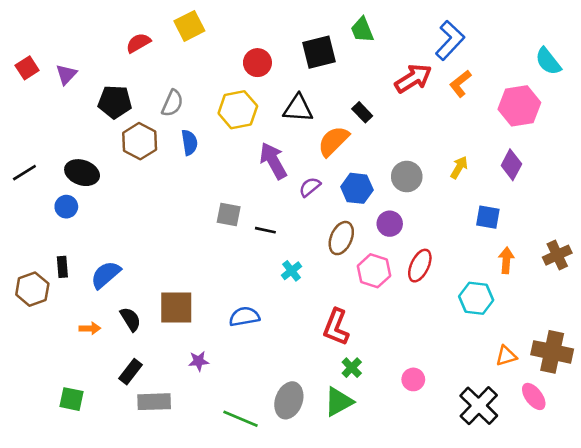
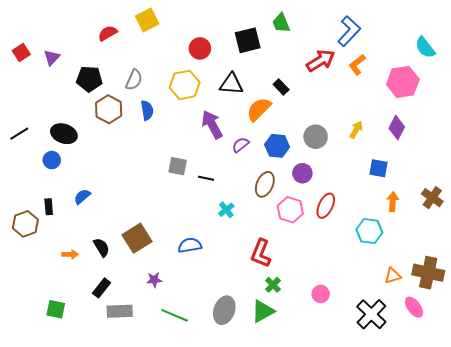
brown cross: (557, 255) -> (432, 198), turned -30
blue semicircle: (106, 275) -> (82, 197), moved, size x0.7
brown square: (176, 307) -> (137, 238), turned -32
green line: (240, 419) -> (175, 315), moved

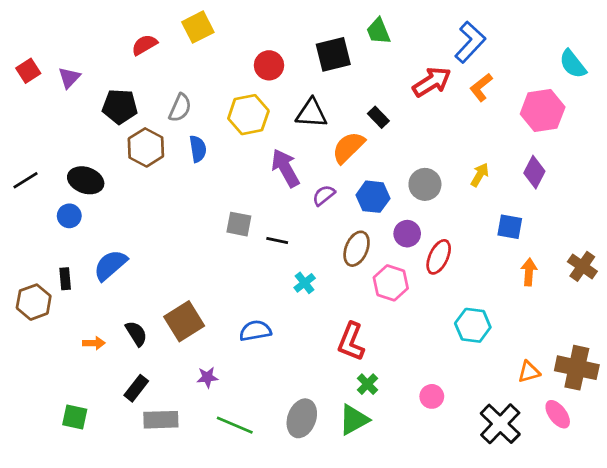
blue semicircle: (82, 197) -> (110, 265), size x1.5
red ellipse: (326, 206) -> (439, 257), moved
cyan hexagon: (369, 231) -> (473, 325), moved

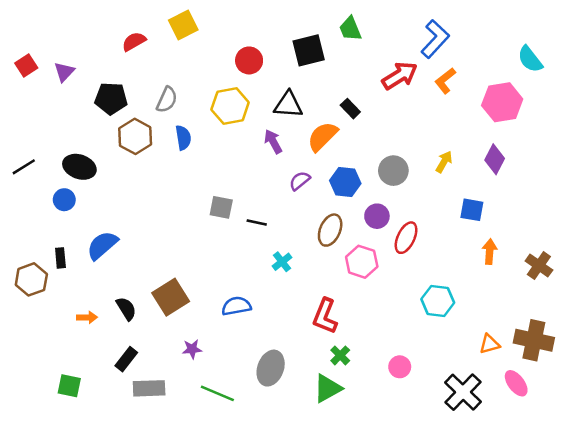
purple arrow: (285, 168) -> (273, 141), moved, size x0.7
brown cross: (582, 266) -> (539, 266), moved
gray ellipse: (302, 418) -> (271, 368), moved

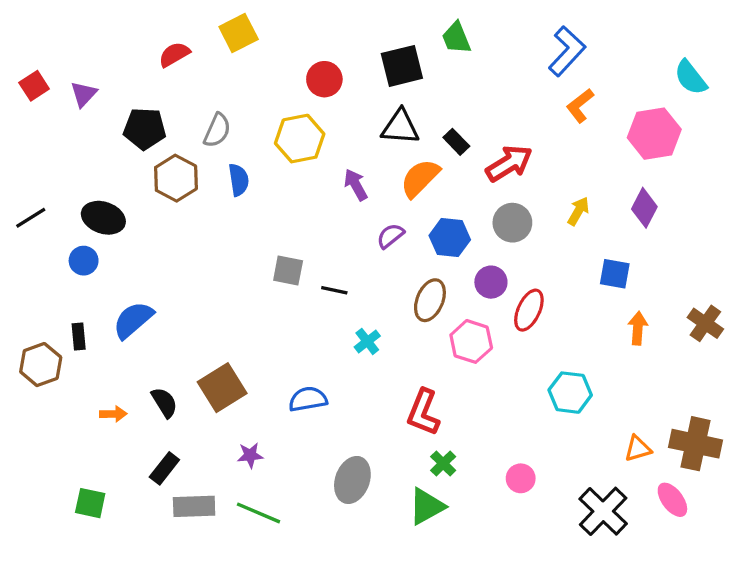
red arrow: (400, 76) -> (509, 163), moved
black triangle: (288, 105) -> (400, 127), moved
brown cross: (539, 266) -> (705, 323), moved
green line: (217, 393) -> (258, 513), moved

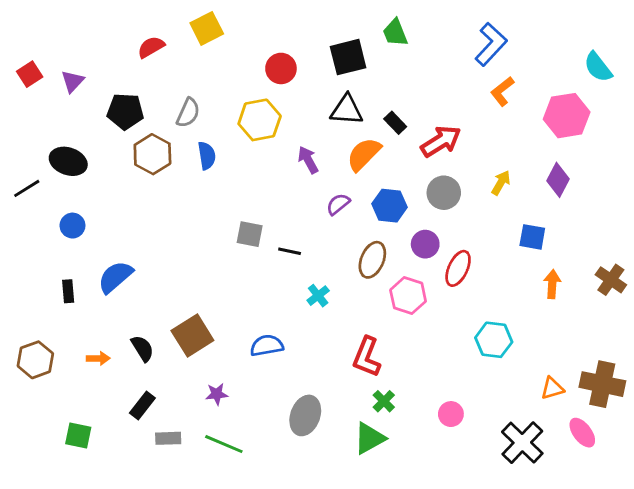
black ellipse: (103, 218) -> (68, 161), moved
brown hexagon: (41, 365) -> (35, 360), moved
gray rectangle: (194, 506) -> (168, 438), size x0.7

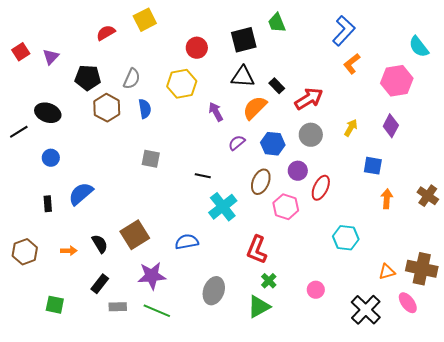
gray square: (250, 234) -> (151, 159), moved
cyan cross: (318, 296) -> (223, 207), size x1.8
purple star: (217, 394) -> (152, 276), size x1.8

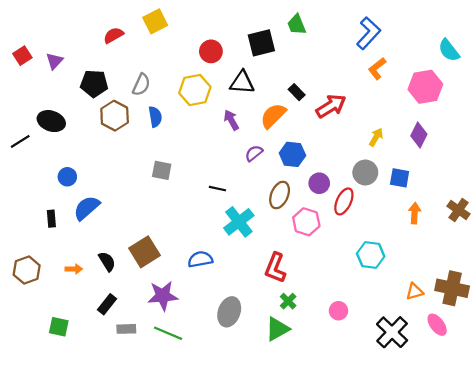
black triangle: (243, 77) -> (242, 82), moved
gray circle: (311, 135) -> (365, 172), moved
blue circle: (51, 158) -> (67, 177), moved

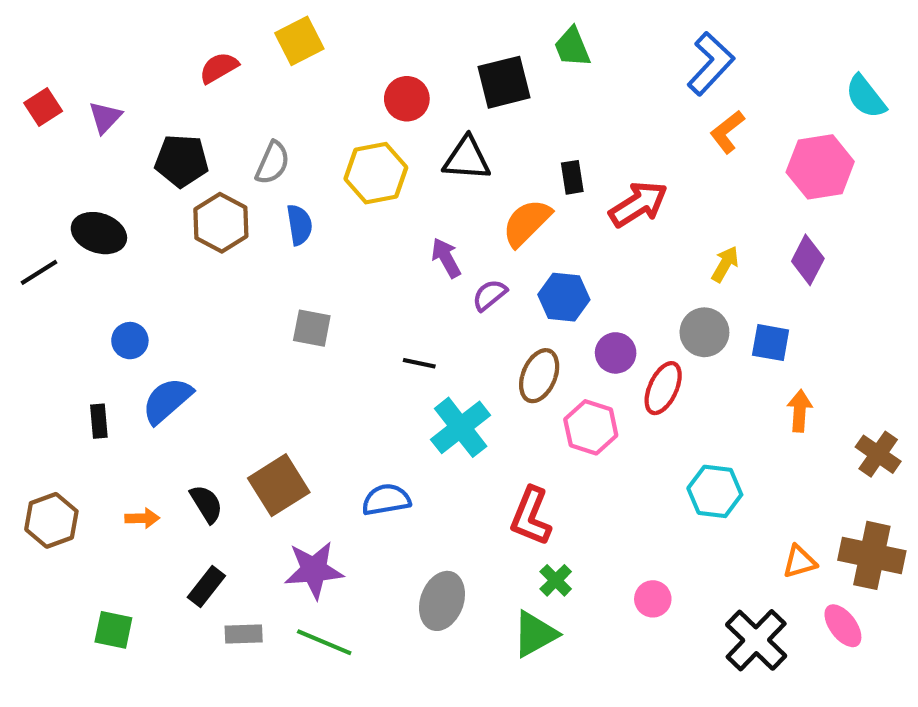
black rectangle: (297, 92) -> (572, 177), turned 35
purple arrow: (231, 120) -> (446, 258), moved
brown cross: (459, 210) -> (878, 454), moved

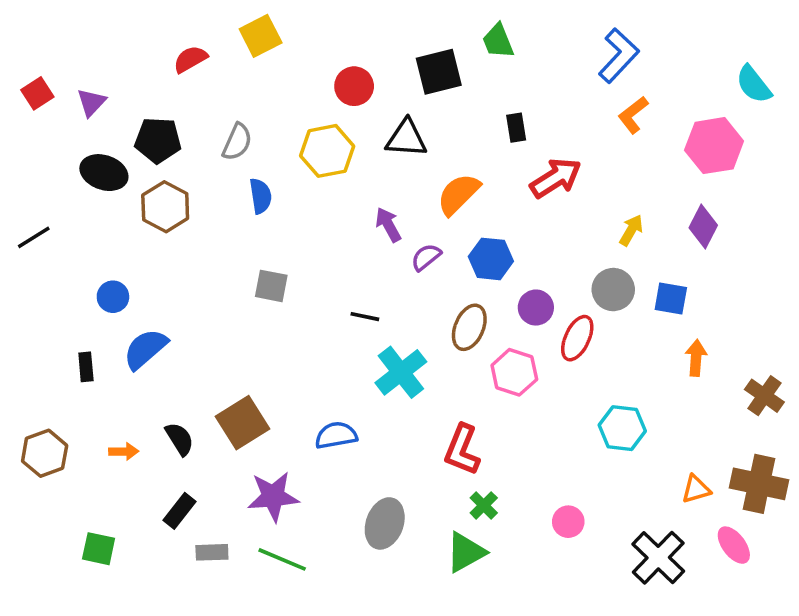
black rectangle: (572, 177) -> (516, 128), moved
brown hexagon: (221, 223) -> (165, 207), moved
black ellipse: (99, 233) -> (104, 173), moved

